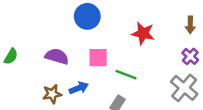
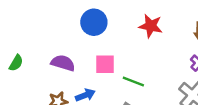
red star: (143, 33) -> (151, 26), moved

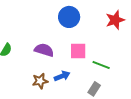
red star: (151, 26) -> (115, 20), turned -30

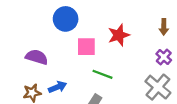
red star: (115, 20) -> (119, 35), moved
pink square: (78, 51) -> (86, 47), moved

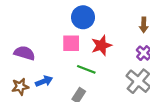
blue circle: (66, 19) -> (83, 17), moved
red star: (119, 35) -> (101, 45), moved

